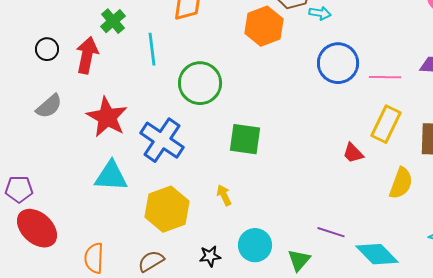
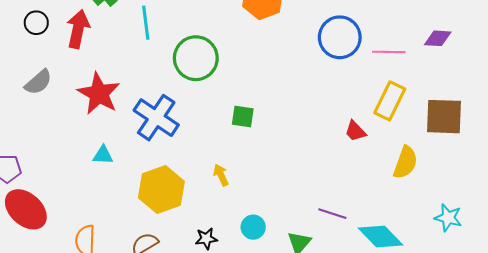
green square: (245, 139) -> (243, 117), size x0.7
cyan triangle: (111, 176) -> (103, 155), size x0.6
cyan circle: (255, 245) -> (253, 227), size x0.7

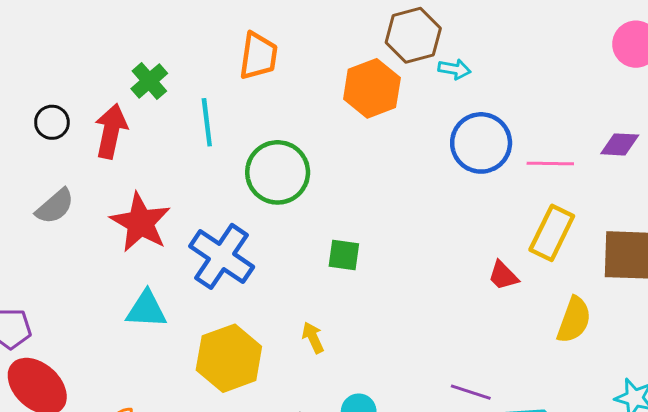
cyan triangle: (103, 155) -> (146, 310), size x1.4

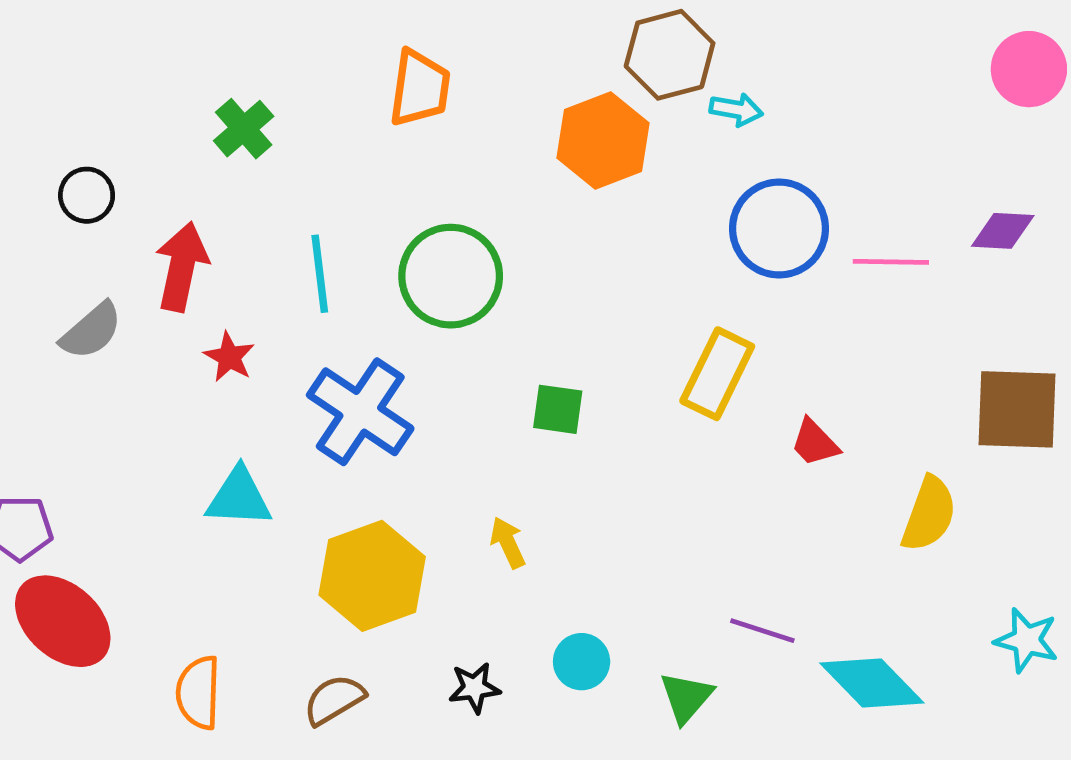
cyan line: (207, 122) -> (320, 274), moved
red arrow: (111, 131) -> (182, 267), moved
red star: (140, 223) -> (229, 357), size x0.5
yellow rectangle: (552, 233) -> (717, 374), moved

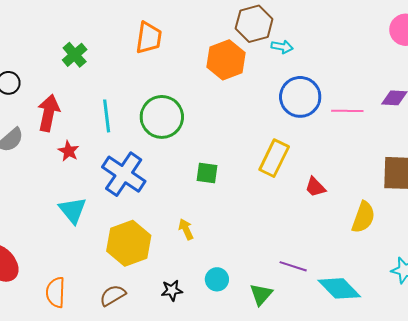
cyan triangle: (239, 497) -> (73, 210), turned 48

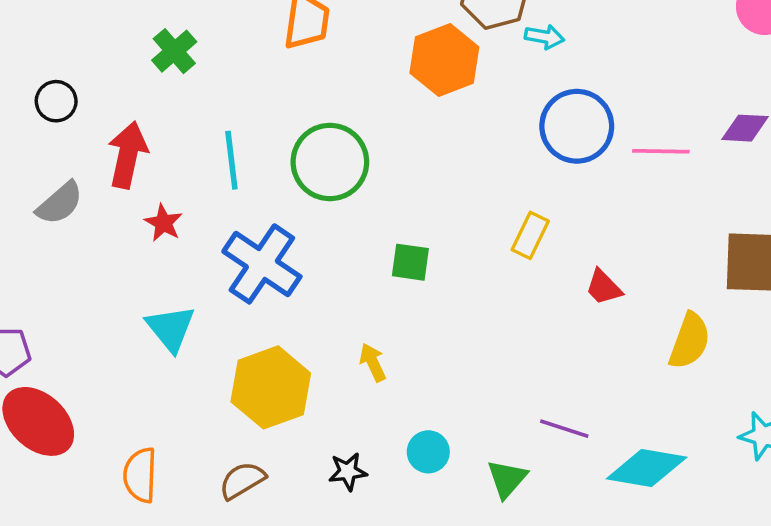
yellow rectangle: (274, 158) -> (530, 235), size x0.7
cyan diamond: (339, 288) -> (647, 468), turned -36

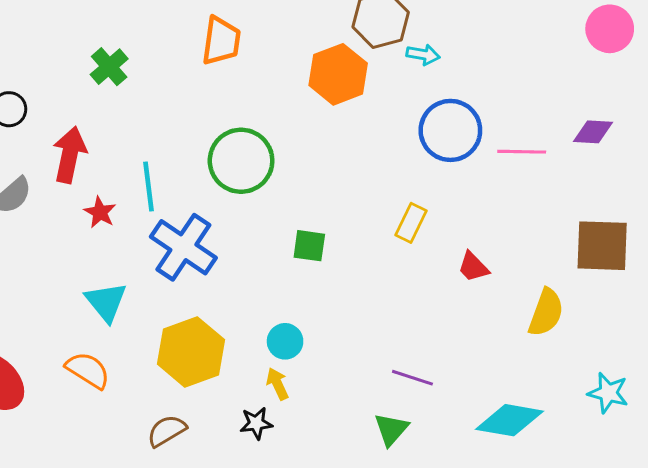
cyan line: (231, 160) -> (149, 187), moved
yellow arrow: (373, 362) -> (277, 384), moved
purple line: (564, 429) -> (412, 378), moved
cyan circle: (428, 452) -> (285, 341), moved
orange semicircle: (140, 475) -> (88, 370), moved, turned 120

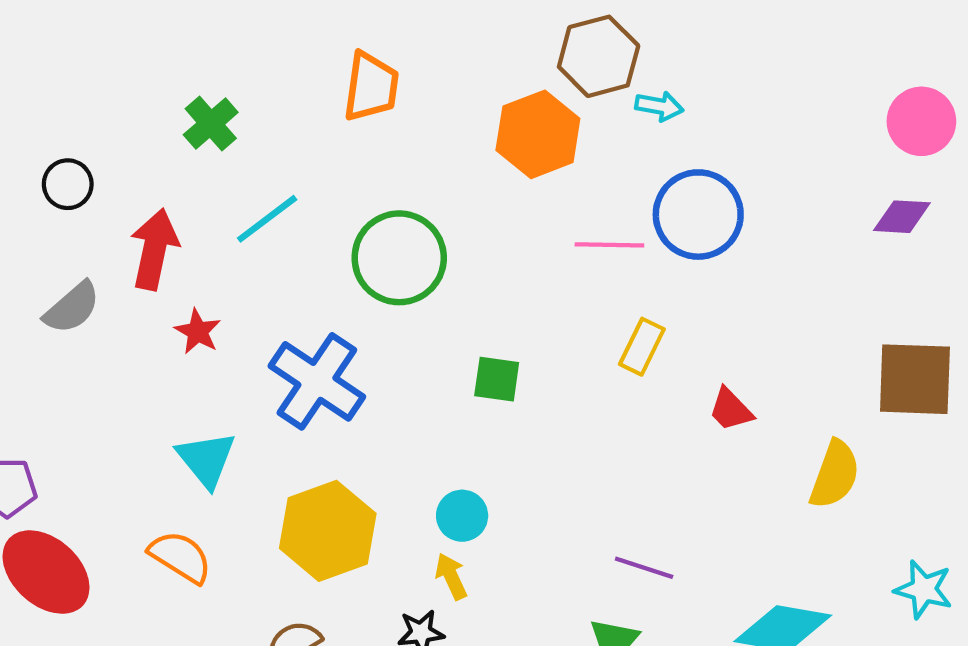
pink circle: (610, 29) -> (921, 121), moved
pink line: (522, 152) -> (609, 245), moved
cyan line: (149, 187) -> (267, 219), moved, turned 60

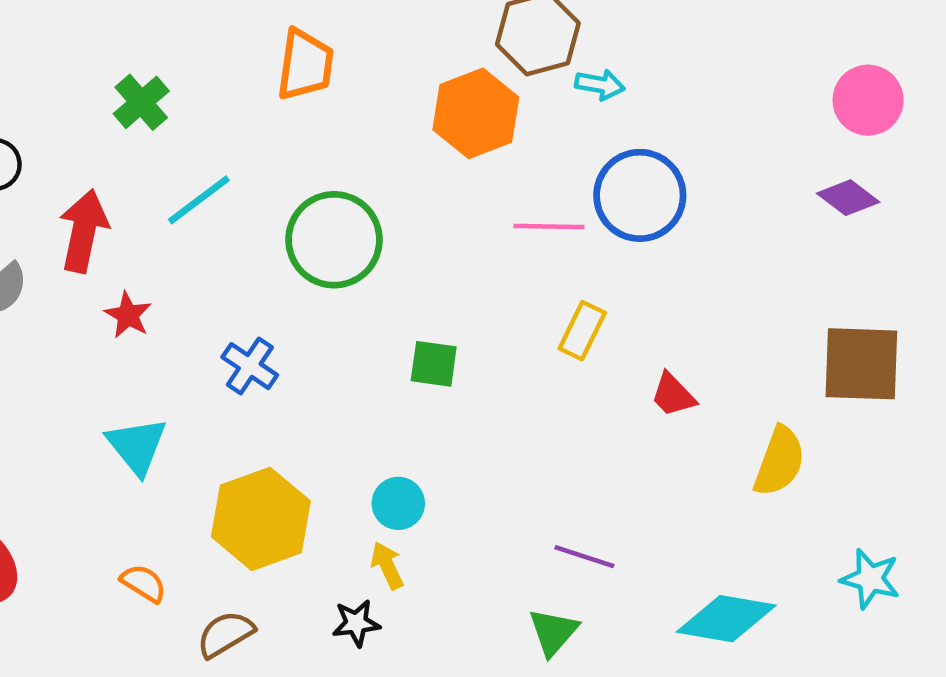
purple diamond: (902, 217) -> (848, 198), turned 34
blue cross: (317, 381) -> (250, 366), size x0.6
orange semicircle: (180, 557) -> (143, 583), moved, size x0.7

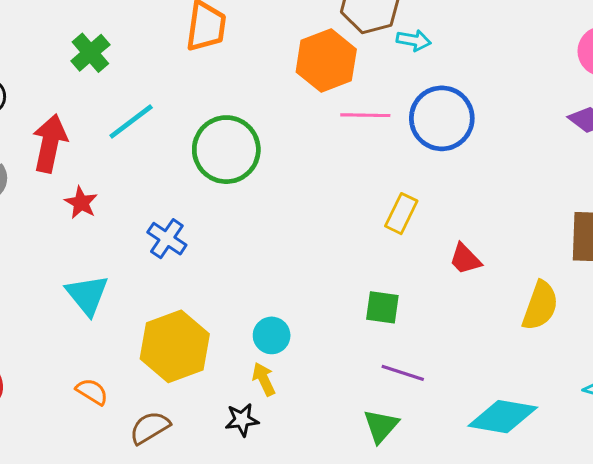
pink line: (549, 226) -> (365, 115), moved
green square: (434, 364) -> (382, 307), moved

